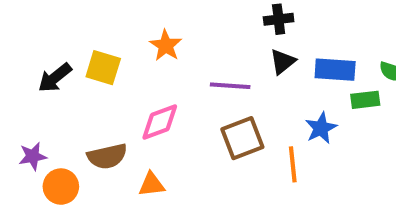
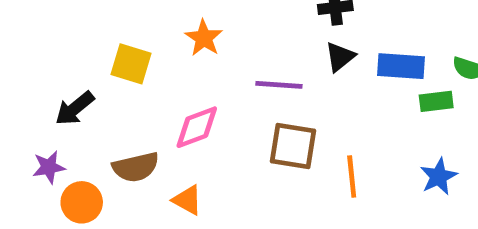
black arrow: (55, 78) -> (75, 108), moved
blue star: (321, 128) -> (439, 177), moved
brown square: (242, 138) -> (293, 146), turned 30
orange triangle: (152, 185) -> (187, 200), turned 36

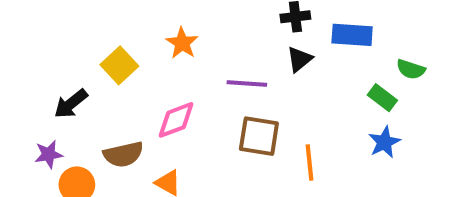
yellow square: (131, 64) -> (119, 65), turned 30
blue rectangle: (401, 66) -> (352, 35), moved
green rectangle: (436, 101) -> (382, 98), turned 44
blue star: (439, 177) -> (384, 142), moved

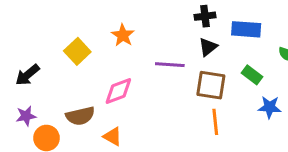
green rectangle: (382, 98) -> (252, 75), moved
black arrow: (71, 104) -> (27, 75), moved
brown square: (259, 136) -> (211, 85), moved
blue star: (384, 142) -> (270, 107), turned 30

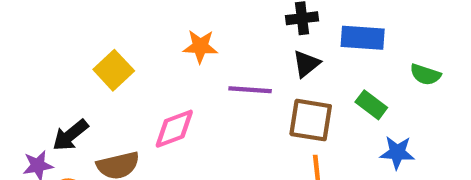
orange star: (123, 35) -> (200, 46), moved, turned -30
black arrow: (27, 75) -> (70, 135), moved

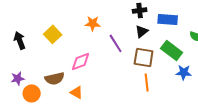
purple line: (250, 90) -> (116, 43), turned 54
green rectangle: (371, 105) -> (172, 50), size x1.5
black arrow: (70, 135) -> (20, 40), moved, turned 108

